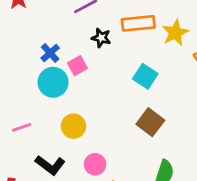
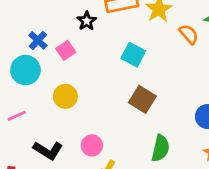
black star: (101, 38) -> (87, 21), turned 30
cyan circle: (53, 82) -> (25, 70), moved
yellow circle: (73, 126) -> (65, 96), moved

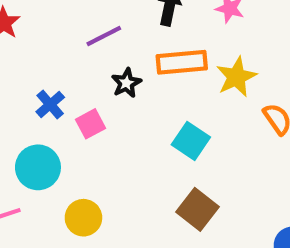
cyan circle: (25, 70) -> (38, 167), moved
yellow circle: (65, 96) -> (83, 218), moved

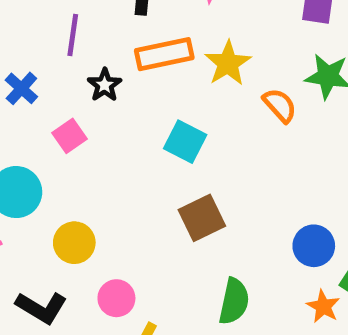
purple line: (104, 36) -> (73, 35), turned -48
blue cross: (50, 105) -> (21, 88), moved
brown square: (198, 209) -> (202, 218), turned 33

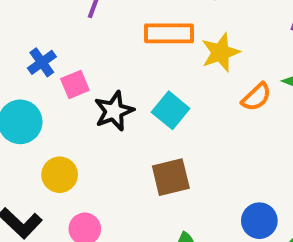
black star: (105, 85) -> (114, 111), moved, size x1.4
blue cross: (21, 88) -> (42, 62), moved
orange semicircle: (280, 105) -> (256, 97), turned 76

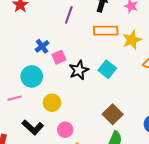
brown square: (171, 177) -> (113, 114), moved, turned -30

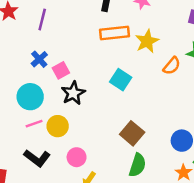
purple line: (69, 15) -> (42, 20), moved
black star: (79, 70) -> (73, 93), moved
pink line: (15, 98) -> (34, 124), moved

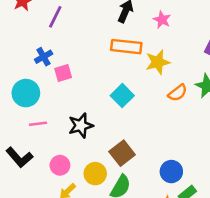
black star: (73, 93) -> (81, 125), moved
pink line: (34, 124) -> (38, 124), moved
yellow circle: (58, 126) -> (95, 174), moved

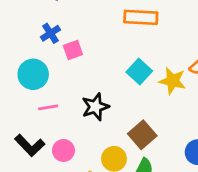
yellow star: (158, 62) -> (172, 81), moved, turned 30
pink circle: (60, 165) -> (63, 150), moved

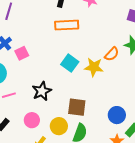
brown square: (142, 135) -> (77, 107), turned -36
pink circle: (63, 150) -> (32, 120), moved

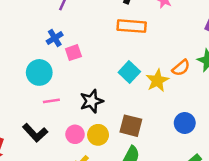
yellow star: (94, 67) -> (157, 81), turned 30
blue circle: (117, 115) -> (185, 123), moved
yellow circle: (59, 126) -> (98, 135), moved

